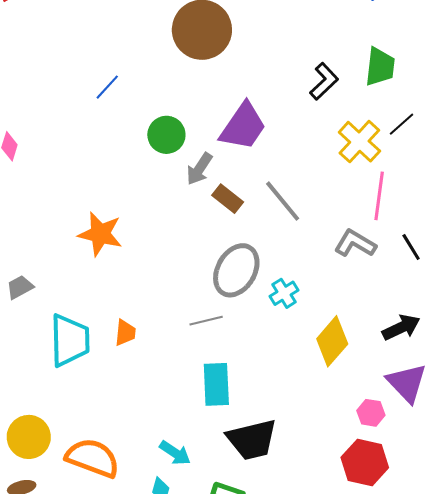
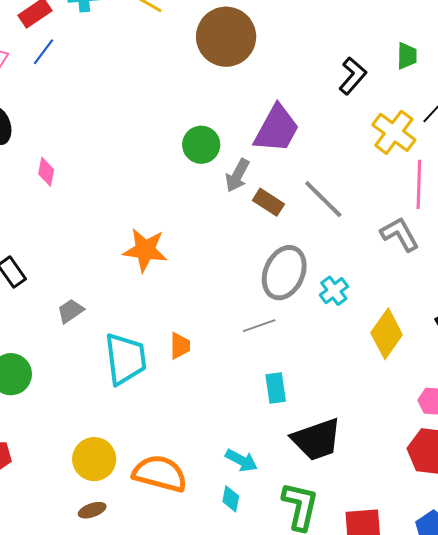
green trapezoid: (380, 67) -> (407, 56), size x0.7
blue line: (107, 87) -> (43, 52), moved
gray L-shape: (355, 244) -> (400, 234), turned 36
cyan rectangle: (216, 384) -> (276, 388), size x0.7

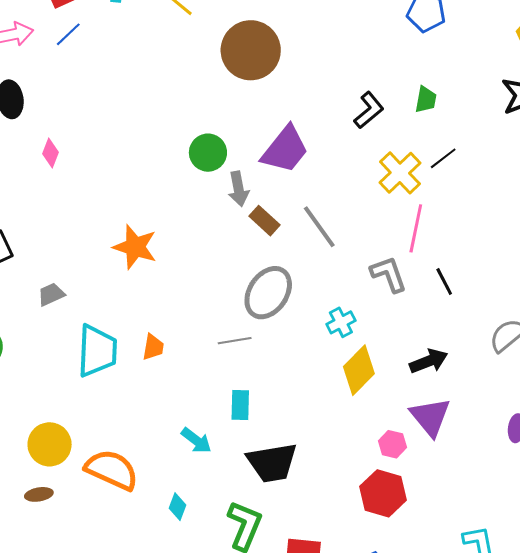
gray arrow: (237, 175) -> (238, 189), turned -48
cyan cross: (334, 291) -> (341, 322), moved
cyan arrow: (241, 460) -> (196, 441), moved

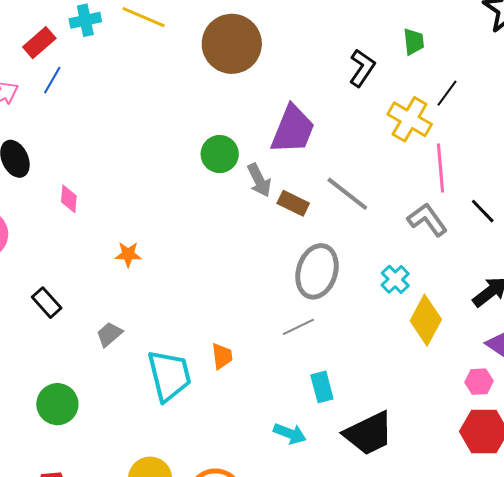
orange star: (135, 247) -> (128, 254), moved, size x0.6

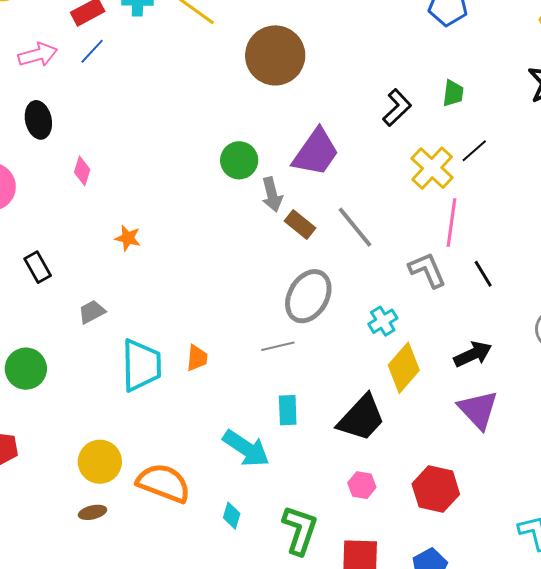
pink hexagon: (479, 382) -> (362, 485), moved
black trapezoid: (369, 433) -> (361, 418), moved, turned -34
cyan arrow: (290, 434) -> (246, 448), size x1.5

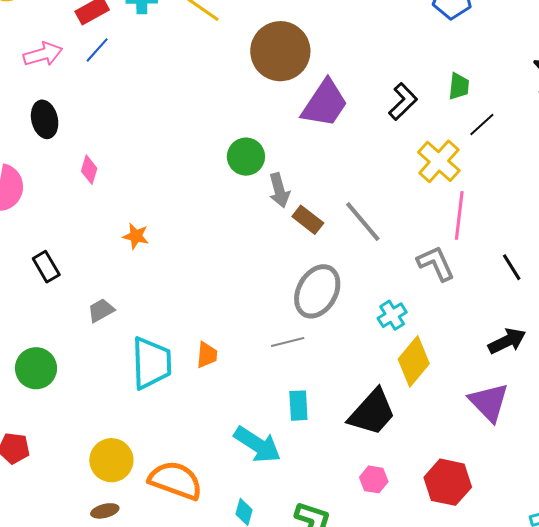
black line: (474, 151) -> (482, 124), moved
purple trapezoid: (316, 152) -> (325, 104), moved
black line: (483, 274) -> (512, 267), moved
black arrow: (473, 354) -> (507, 341), moved

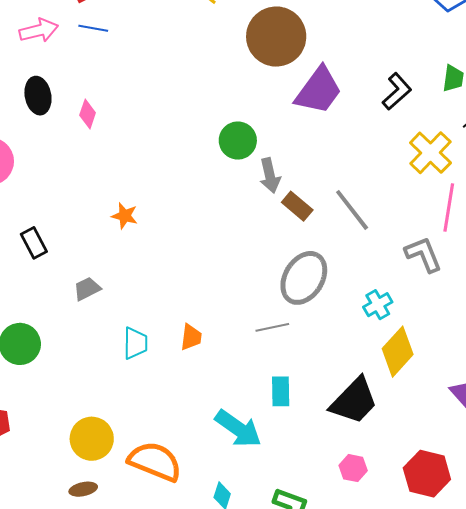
blue line: (97, 50) -> (93, 28), turned 56
pink diamond: (89, 170) -> (88, 114), moved
cyan trapezoid: (151, 363) -> (135, 343), size x0.6

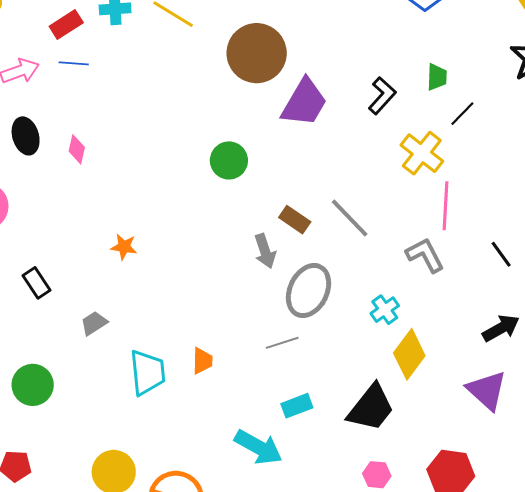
gray arrow: (270, 175) -> (265, 251), moved
cyan trapezoid: (135, 343) -> (147, 372), size x1.4
cyan rectangle: (281, 391) -> (297, 406), turned 76

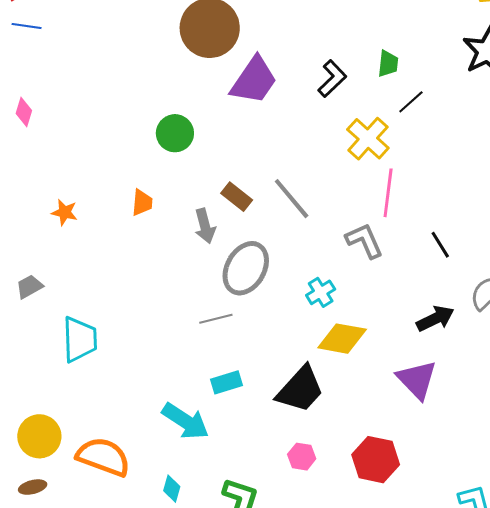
yellow diamond: (409, 354) -> (342, 339), turned 60
orange trapezoid: (202, 361) -> (142, 203), moved

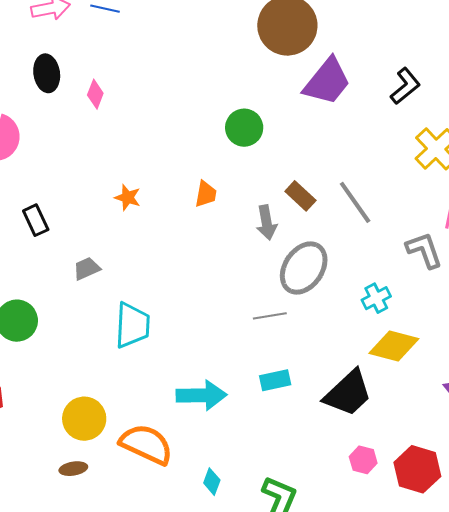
cyan arrow: (185, 421) -> (201, 395), moved, turned -39
pink hexagon: (302, 457) -> (363, 460), moved

